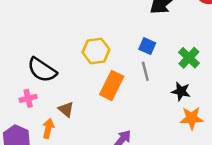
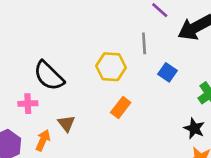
gray line: (145, 71) -> (144, 43), moved
orange rectangle: (112, 86) -> (121, 107), size x0.7

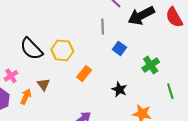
yellow hexagon: (111, 67) -> (62, 50), moved
pink cross: (28, 104) -> (11, 76), moved, turned -32
black star: (194, 128) -> (119, 89), moved

